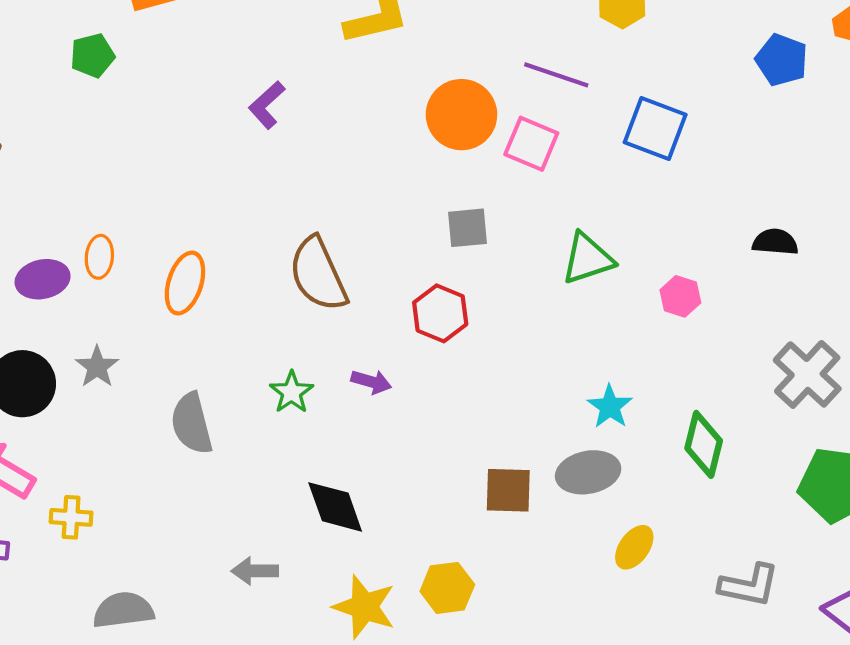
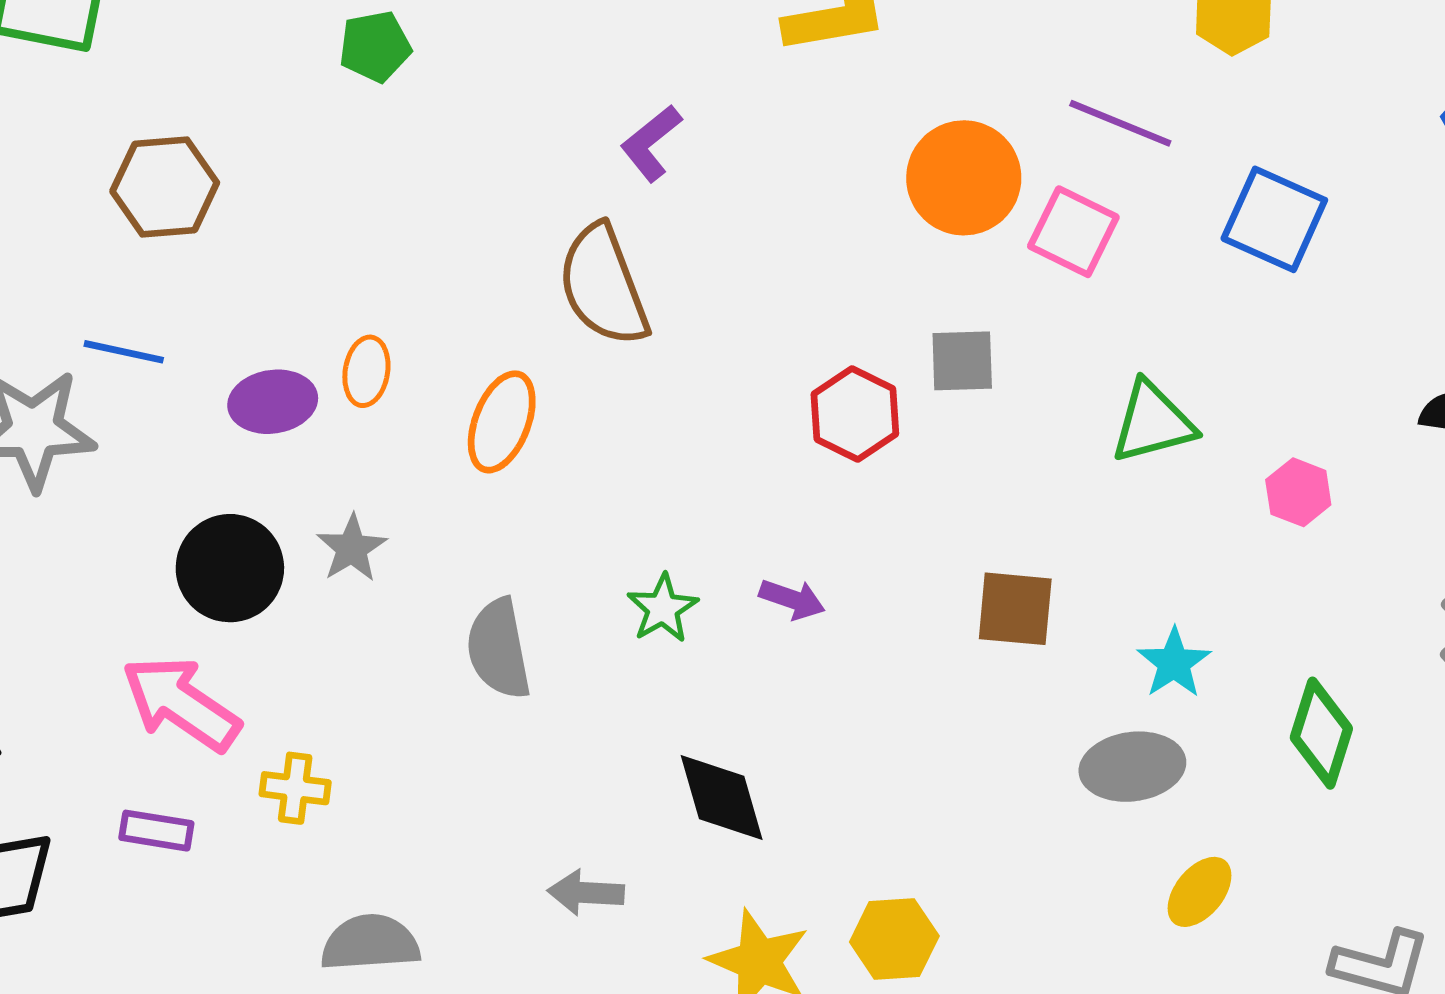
brown semicircle: (318, 274) -> (603, 285), moved
red hexagon: (440, 313) -> (855, 414), moved
brown square: (508, 490) -> (1015, 609), moved

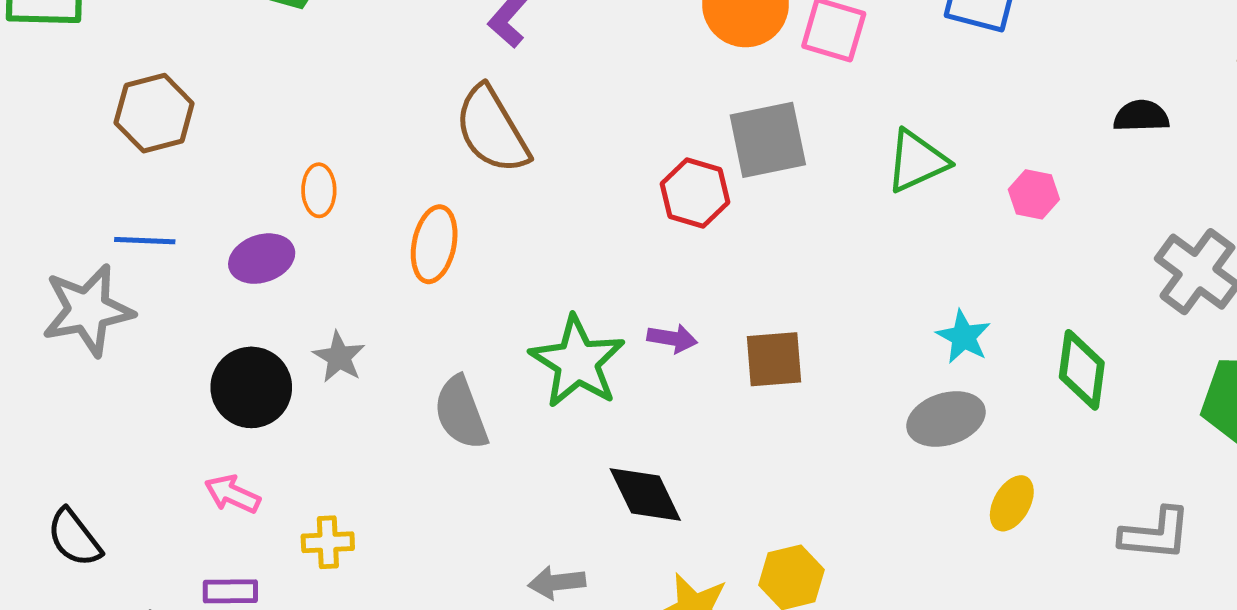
gray square: (962, 361) -> (768, 140), size x1.5
orange ellipse: (366, 371) -> (319, 190), moved
green star: (663, 608) -> (577, 362), size x1.8
brown square: (1015, 609) -> (774, 359), moved
pink arrow: (181, 704) -> (232, 494), size x0.6

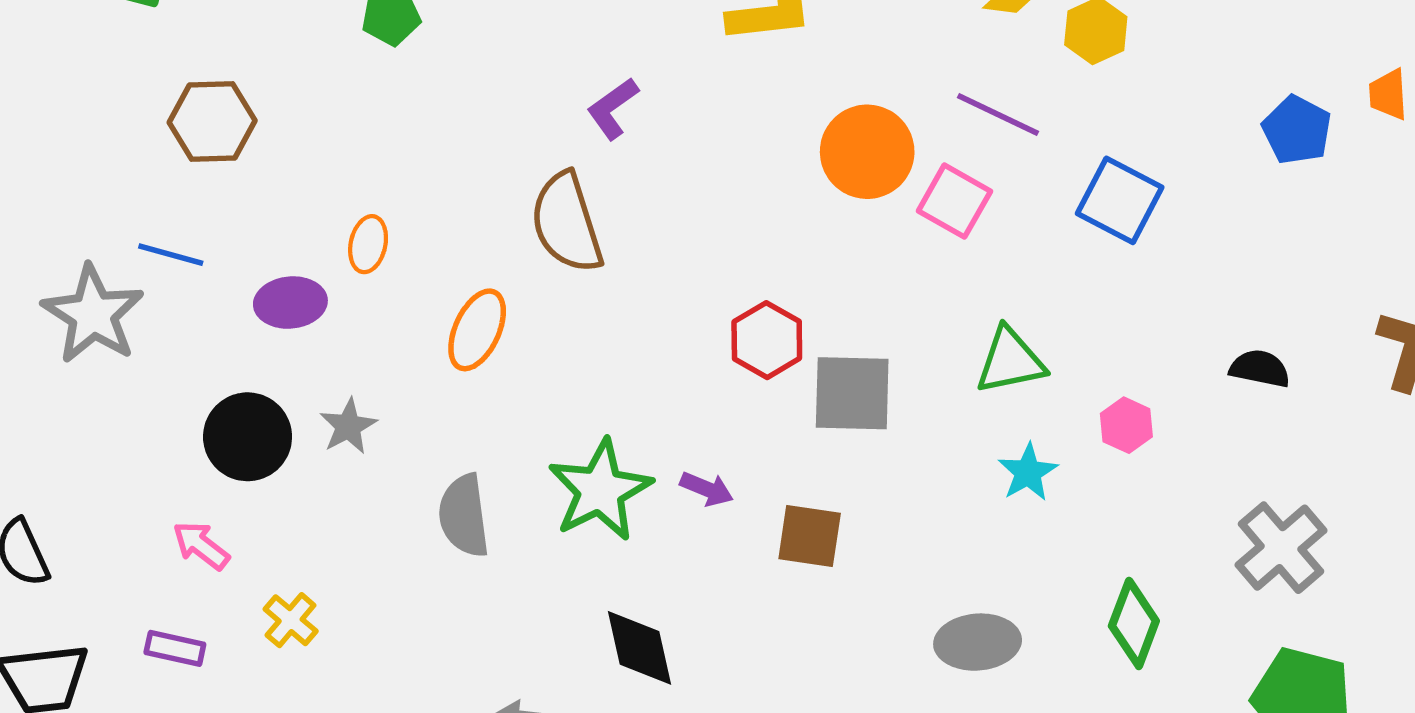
gray square: (768, 140) -> (852, 393), moved
gray star: (88, 310) -> (93, 314), turned 30
cyan star: (963, 337) -> (1028, 472), moved
yellow cross: (328, 542) -> (291, 620), turned 30

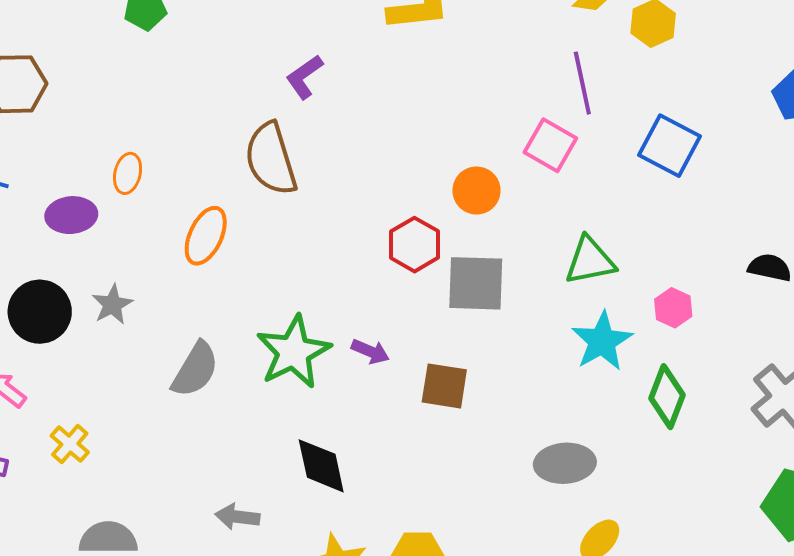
purple line: (998, 114) -> (582, 83), turned 52
orange circle: (867, 152) -> (476, 191), moved, size x0.7
cyan star: (1028, 472) -> (602, 341), size x1.4
gray semicircle: (464, 516) -> (195, 370), turned -142
green diamond: (1134, 623) -> (667, 397), moved

